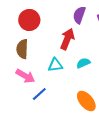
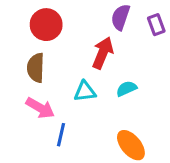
blue line: (39, 94) -> (61, 135), turned -35

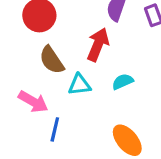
brown semicircle: (36, 68) -> (52, 60), moved, turned -36

